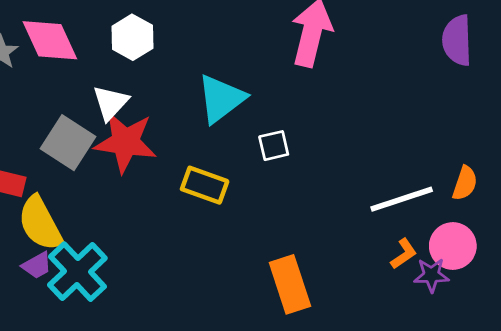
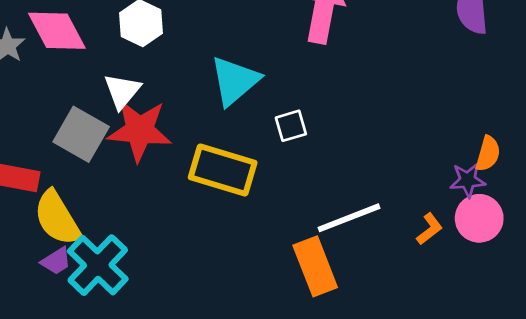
yellow rectangle: (205, 185) -> (223, 170), size x1.4
white line: (402, 199) -> (349, 218), moved
purple star: (431, 275) -> (468, 180), moved

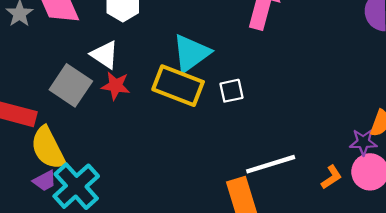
white triangle: (122, 91) -> (105, 55), turned -40
red star: (140, 130) -> (116, 86), size x0.6
yellow rectangle: (223, 170) -> (178, 86), moved

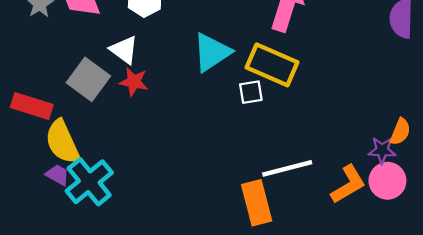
yellow rectangle: (178, 86) -> (272, 65), moved
orange L-shape: (331, 177) -> (348, 184), size x1.6
purple trapezoid: (45, 181) -> (57, 175), turned -125

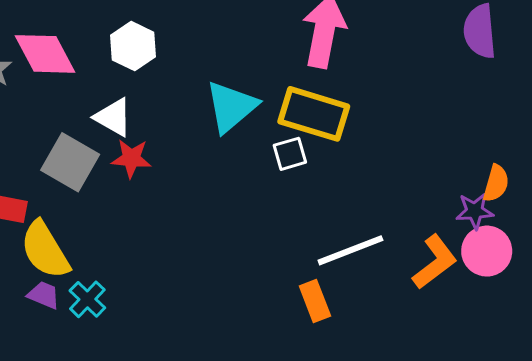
cyan cross: (89, 182) -> (87, 299), size x0.6
orange rectangle: (257, 203) -> (315, 301), size x0.7

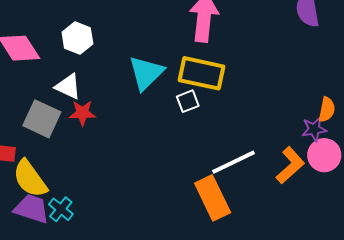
purple trapezoid: (44, 295) -> (32, 209), size x1.6
orange rectangle: (315, 301) -> (213, 198), size x1.6

